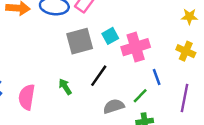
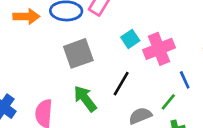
gray square: (80, 41) -> (78, 53), moved
green arrow: (65, 87) -> (85, 99), size x1.5

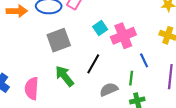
green line: (168, 102) -> (131, 78), turned -32

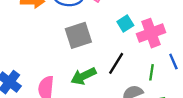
green arrow: (65, 76) -> (84, 76), turned -80
green line: (131, 78) -> (151, 72), moved

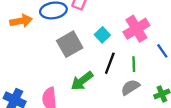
cyan square: (125, 23) -> (102, 35), moved
green line: (151, 72) -> (134, 64), moved

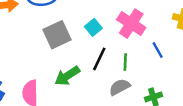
pink cross: (136, 29) -> (131, 24), turned -30

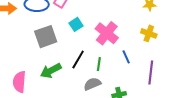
cyan square: (93, 27) -> (76, 24), moved

